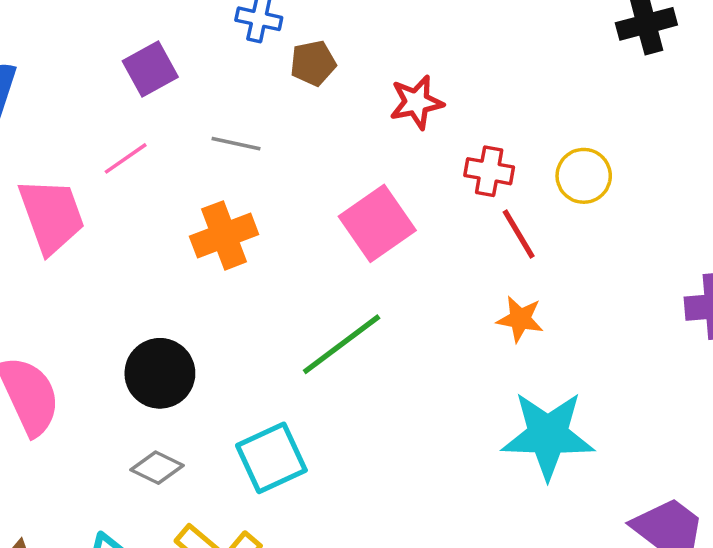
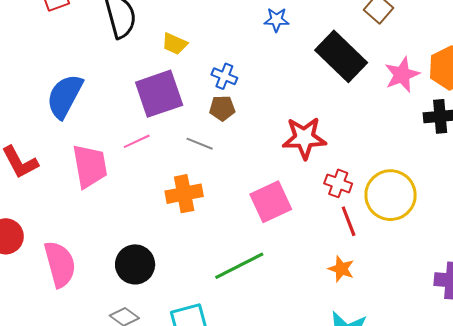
brown pentagon: (313, 63) -> (222, 108), moved
purple square: (150, 69) -> (159, 94), size x1.6
red star: (416, 102) -> (304, 138), size x1.4
yellow circle: (584, 176) -> (391, 195), size x1.6

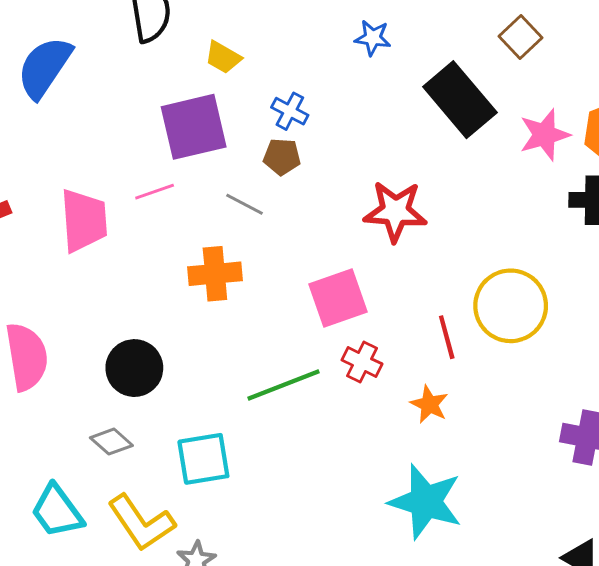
blue semicircle: (65, 96) -> (44, 67), moved
red cross: (338, 183) -> (362, 362), moved

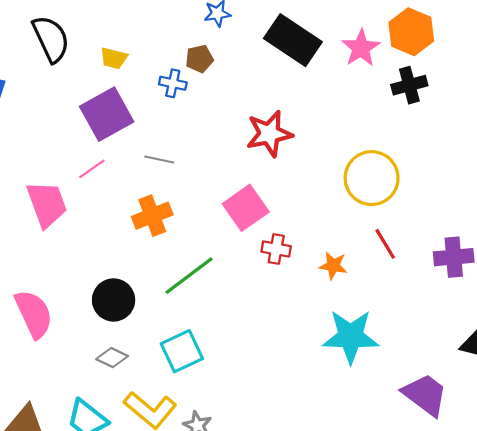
brown pentagon: (282, 157) -> (199, 59), moved
red line: (447, 337) -> (385, 244), moved
green line: (283, 385) -> (189, 276), moved

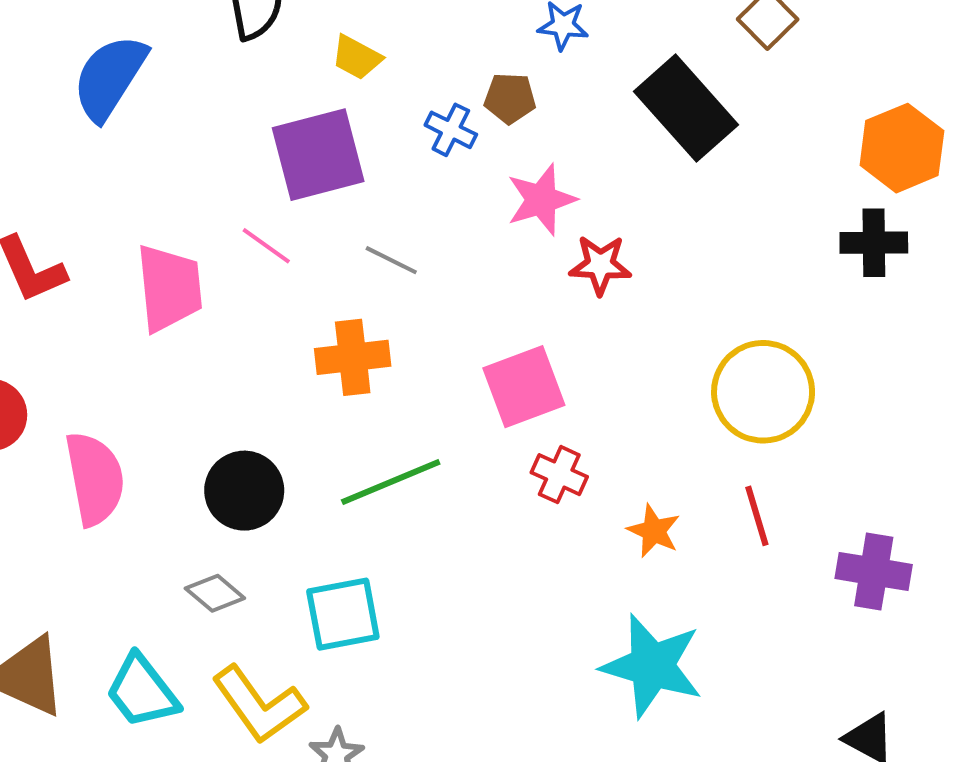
pink star: (361, 48) -> (541, 200), moved
red star: (269, 134) -> (600, 265), size x0.7
pink line: (92, 169) -> (266, 246), turned 56

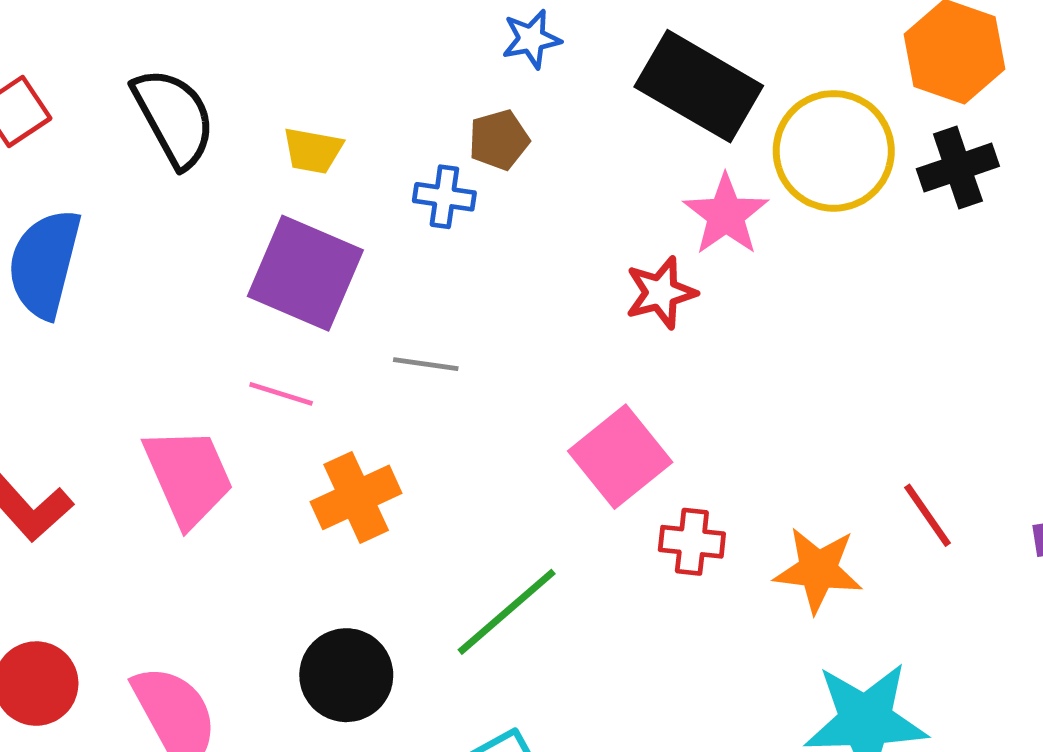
purple square: (318, 155) -> (305, 273), turned -34
pink star: (541, 200) -> (726, 215), moved
orange cross: (353, 357) -> (356, 497), moved
yellow circle: (763, 392) -> (834, 151), moved
orange star: (654, 531) -> (818, 570), size x1.4

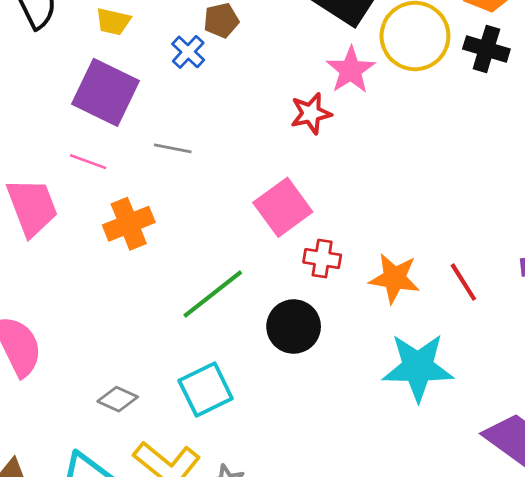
black cross: (958, 168) -> (486, 49), turned 33
blue cross: (444, 197) -> (188, 52), turned 32
red line: (928, 515) -> (463, 282), moved
black circle: (346, 675) -> (294, 326), moved

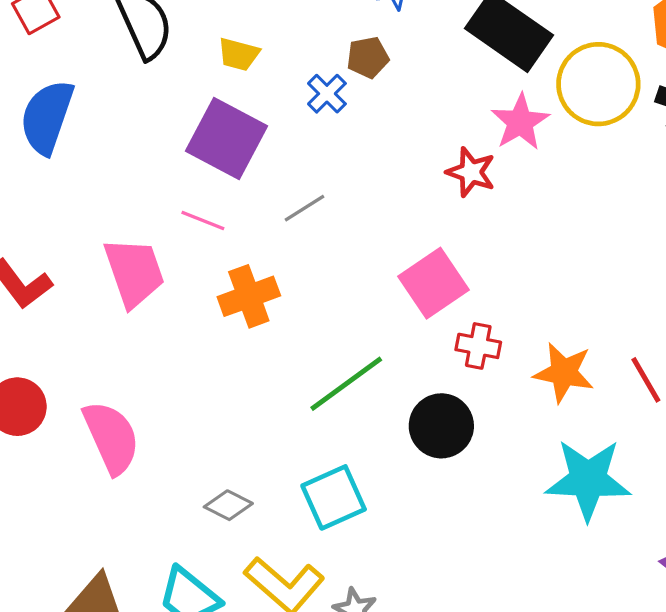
red star: (311, 113) -> (471, 172), turned 30
gray line: (173, 148) -> (305, 208), turned -45

